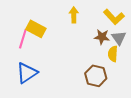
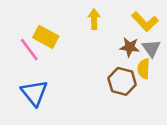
pink line: (23, 39) -> (29, 50), turned -54
blue triangle: (27, 73) -> (34, 93), turned -35
brown hexagon: (96, 76) -> (122, 81), moved

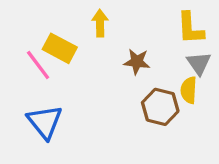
yellow arrow: (94, 19) -> (100, 23), moved
yellow L-shape: (145, 22) -> (190, 28), turned 40
brown star: (130, 47) -> (137, 62), moved

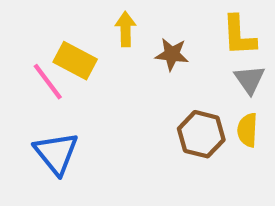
brown star: (137, 62) -> (172, 54), moved
yellow semicircle: (189, 90) -> (247, 130), moved

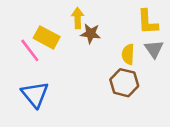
brown star: (172, 54) -> (91, 34), moved
yellow semicircle: (247, 130) -> (128, 54), moved

